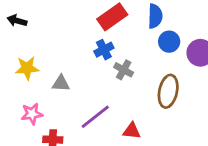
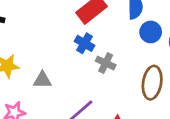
blue cross: (104, 50) -> (85, 43), turned -30

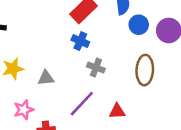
gray cross: (106, 63) -> (96, 68), moved

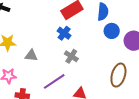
brown ellipse: (145, 70) -> (118, 75), moved

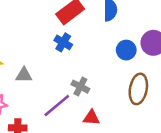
blue circle: (112, 31) -> (126, 50), moved
gray cross: (71, 56) -> (80, 87), moved

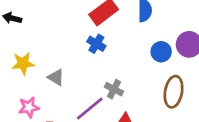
gray triangle: (24, 75) -> (56, 77), turned 30

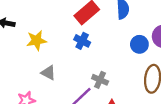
yellow star: (23, 63) -> (36, 40), moved

